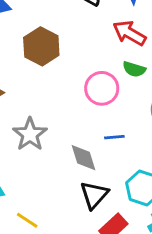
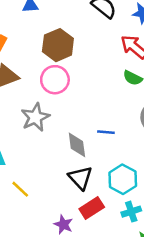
pink circle: (102, 88) -> (55, 80), moved
black triangle: (94, 195) -> (80, 178), turned -35

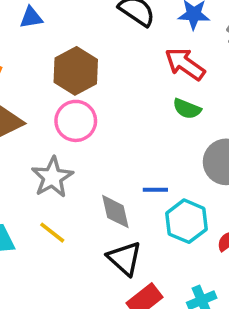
cyan hexagon: (123, 179) -> (187, 221), moved
yellow line: (20, 189) -> (52, 233), moved

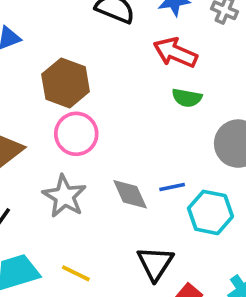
gray diamond: (115, 212) -> (130, 194), moved
yellow line: (52, 233) -> (76, 273), moved
black triangle: (125, 258) -> (155, 263), turned 33

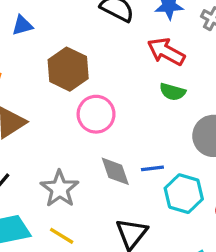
pink circle: (76, 134) -> (96, 114), moved
gray star: (64, 196) -> (60, 189), moved

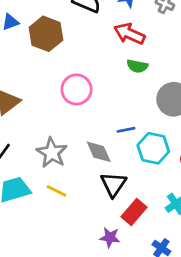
brown hexagon: (68, 69) -> (46, 34), moved
gray diamond: (115, 171) -> (99, 152), moved

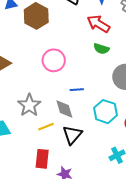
blue line: (126, 130) -> (77, 90), moved
yellow line: (57, 191) -> (46, 127), moved, turned -56
red rectangle: (134, 212) -> (42, 159), moved, turned -42

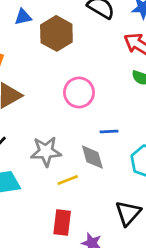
gray star: (29, 105) -> (46, 151), turned 30
black triangle: (72, 135) -> (128, 213), moved

